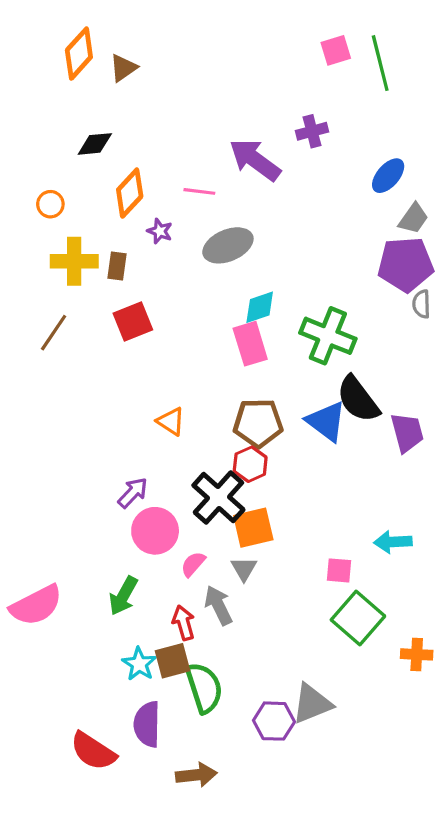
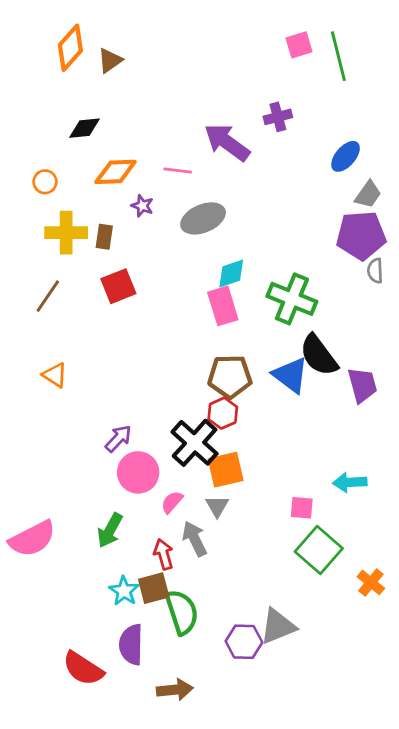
orange diamond: (130, 193) -> (116, 172), turned 45
orange triangle: (171, 421) -> (55, 375), moved
orange cross: (417, 654) -> (371, 582), turned 36

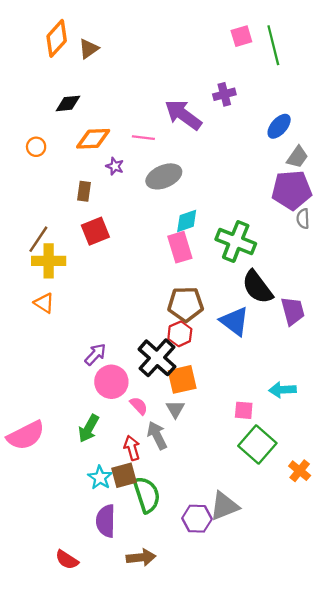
yellow cross: (66, 233) -> (49, 261), moved
blue triangle: (291, 375) -> (235, 321), moved
pink semicircle: (172, 502) -> (139, 406), turned 96
red semicircle: (83, 669) -> (67, 560), moved, size x0.7

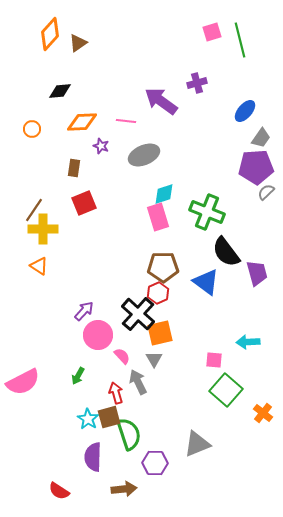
gray semicircle: (303, 219) -> (266, 192), turned 48
green arrow: (89, 429) -> (78, 376), size x0.7
purple hexagon: (197, 519) -> (155, 463), moved

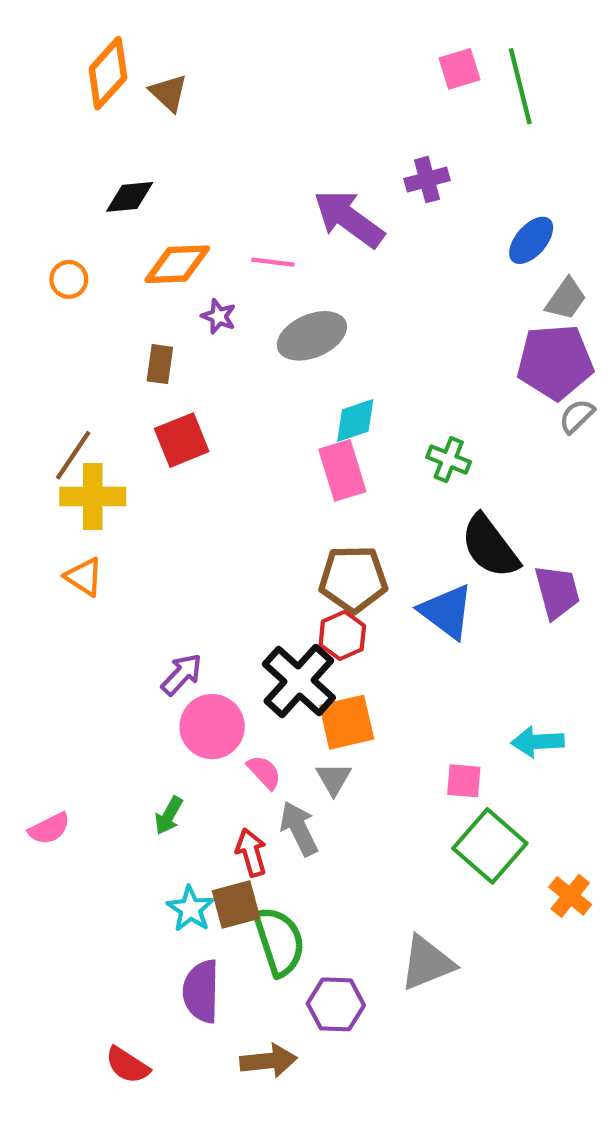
brown triangle: (78, 43) -> (169, 93), turned -42
green cross: (207, 212) -> (449, 460), size x0.6
pink semicircle: (23, 382) -> (49, 829), size x0.6

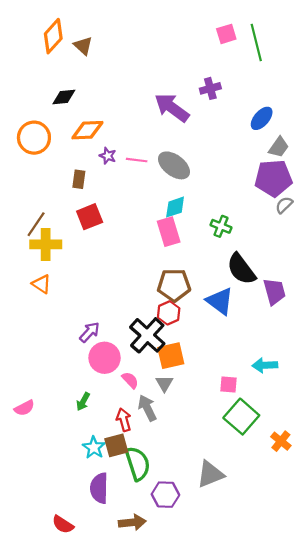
pink line: (273, 262) -> (137, 160), moved
orange circle: (69, 279) -> (34, 138), size x1.8
gray ellipse: (312, 336) -> (174, 165), moved, turned 60

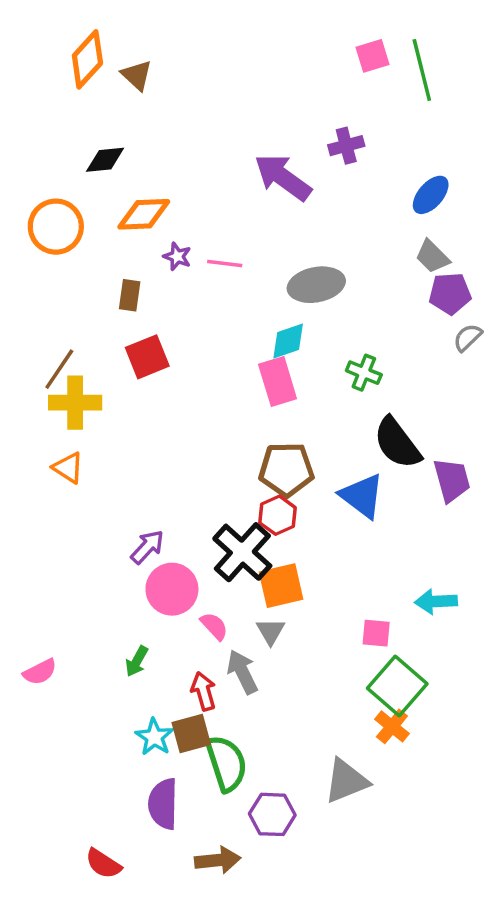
gray trapezoid: (279, 147) -> (432, 256), moved, turned 100
gray ellipse: (174, 165) -> (316, 285), moved, turned -48
purple pentagon: (273, 178) -> (450, 293), size x0.7
orange cross: (281, 441) -> (392, 726), moved

